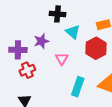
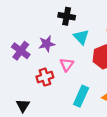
purple cross: (18, 50) -> (21, 51), turned 30
red cross: (27, 70) -> (45, 77), moved

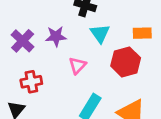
red cross: (45, 77) -> (31, 82), moved

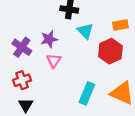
pink triangle: (77, 66) -> (54, 61), moved
red cross: (31, 82) -> (22, 80), moved

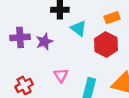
purple cross: (22, 47) -> (20, 37), moved, turned -30
pink triangle: (54, 61) -> (61, 75), moved

